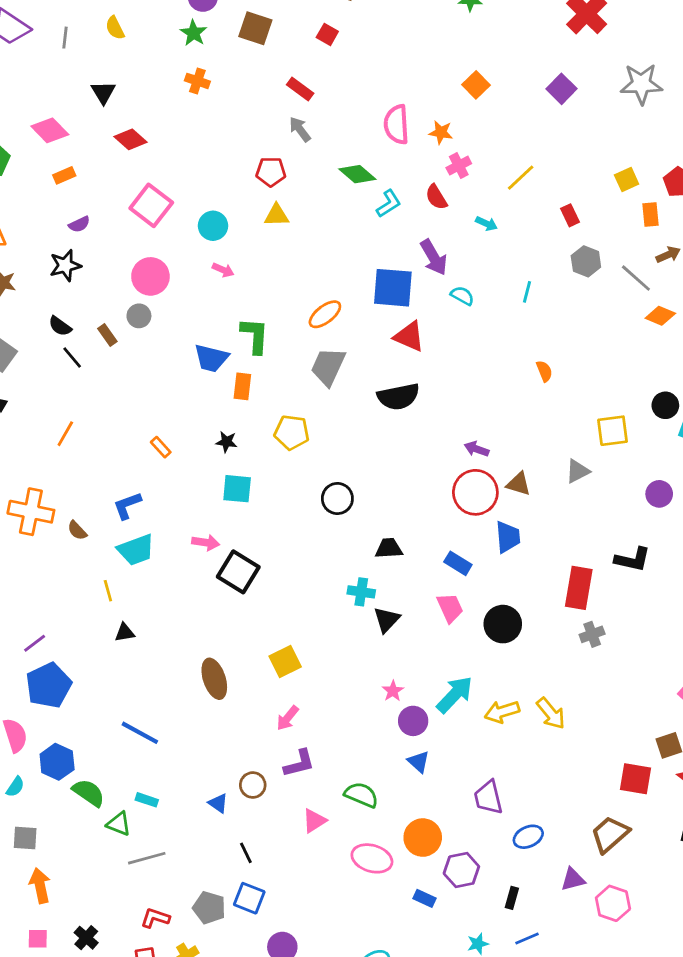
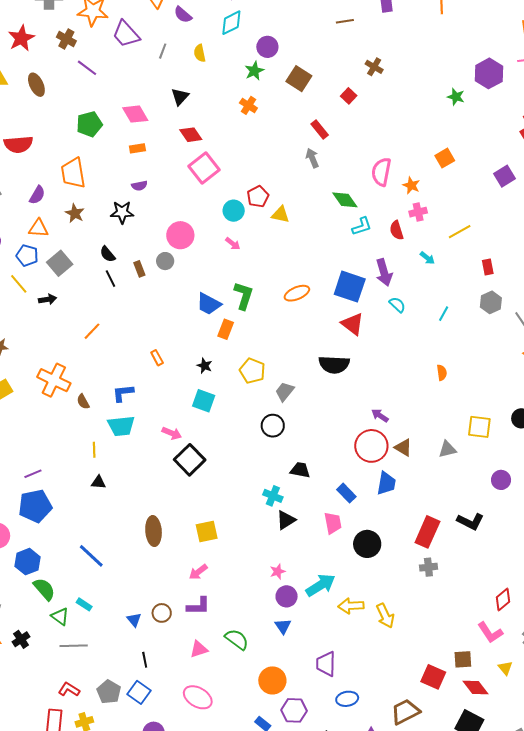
red pentagon: (271, 172) -> (258, 197), moved, turned 30
pink square: (151, 205) -> (204, 168), moved
gray trapezoid: (328, 367) -> (285, 391), moved, size x0.7
pink ellipse: (372, 858) -> (198, 697), moved
black cross: (86, 938) -> (21, 639), moved

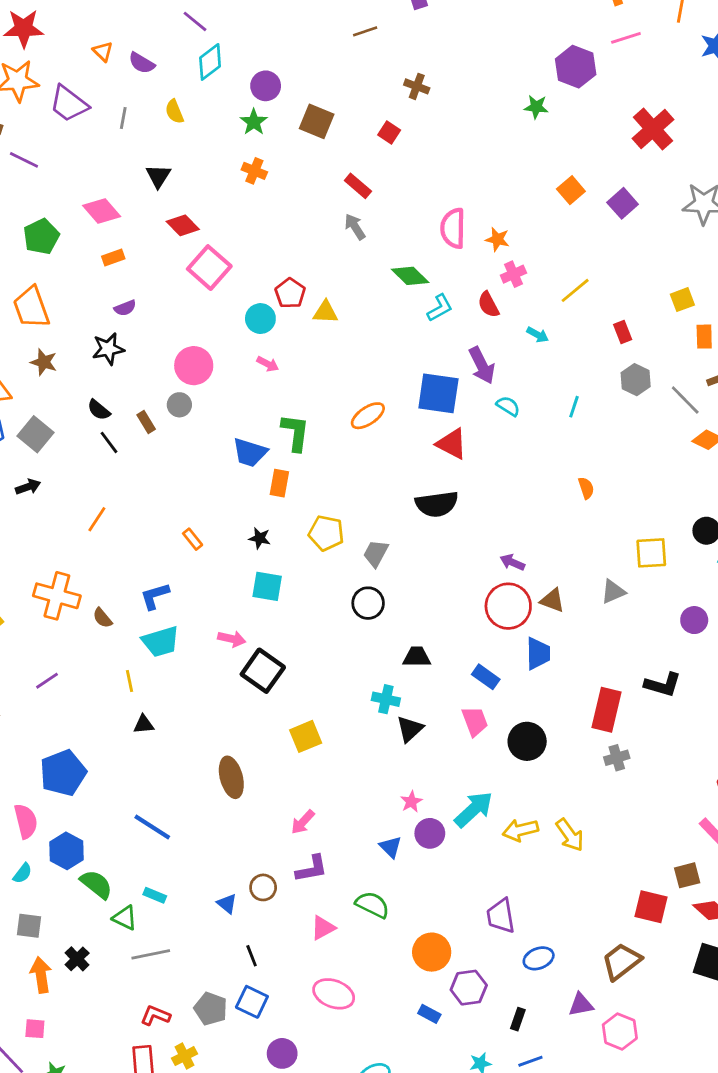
orange square: (445, 158) -> (571, 190), moved
purple line: (33, 474) -> (47, 681), moved
yellow square: (207, 531) -> (306, 736), moved
blue triangle: (283, 626) -> (391, 847), moved

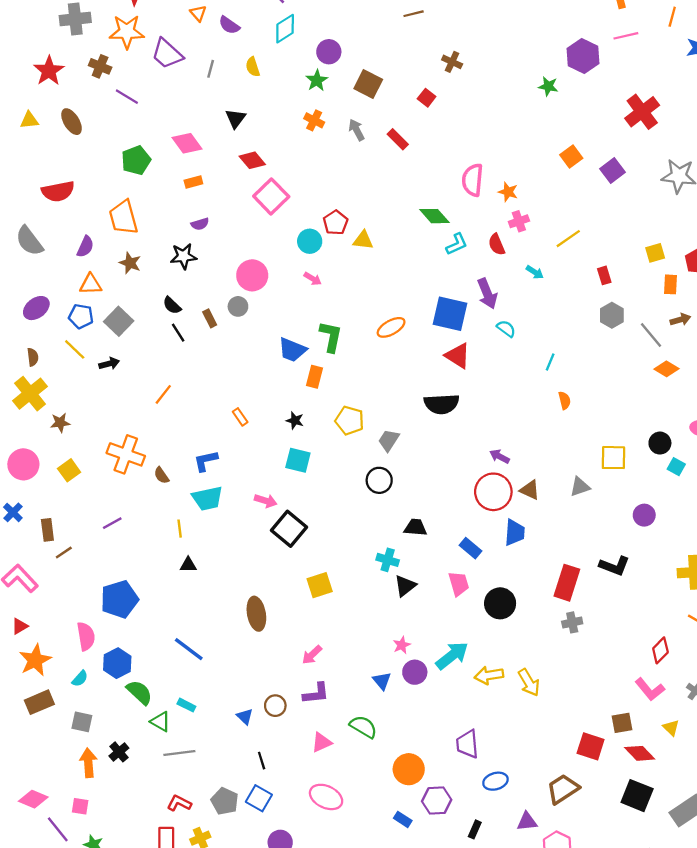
gray arrow: (355, 227) -> (357, 130), moved
cyan line: (574, 407) -> (550, 362), moved

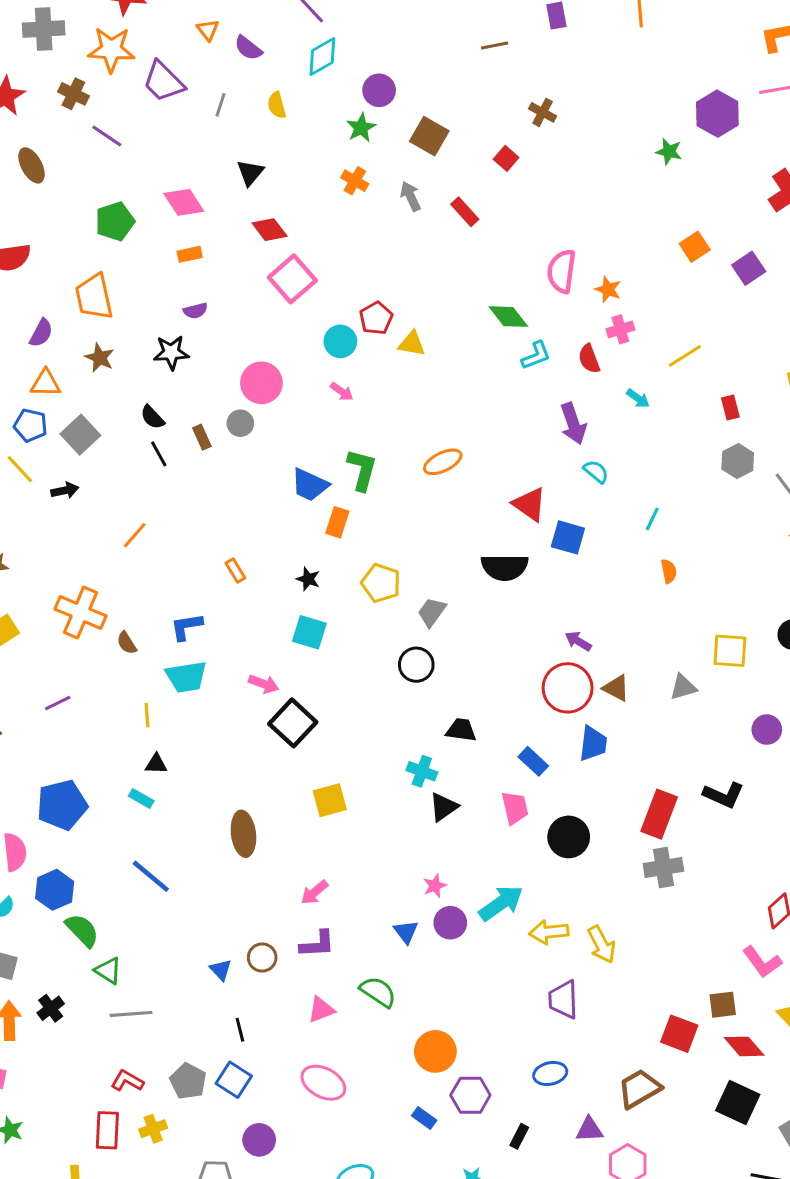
blue square: (450, 314) -> (568, 537), moved, size x0.7
gray cross: (572, 622) -> (663, 867), size x1.4
cyan rectangle: (186, 705) -> (141, 798), moved
purple trapezoid: (467, 744) -> (563, 999), moved

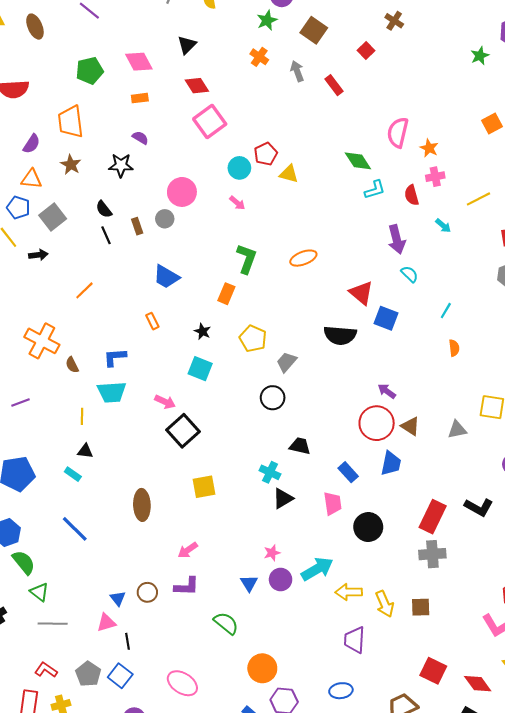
green star: (669, 152) -> (480, 56), turned 30
purple semicircle: (195, 311) -> (140, 138), turned -140
blue trapezoid: (310, 485) -> (166, 277), moved
brown square: (723, 1005) -> (421, 607), moved
pink triangle: (321, 1010) -> (106, 623), moved

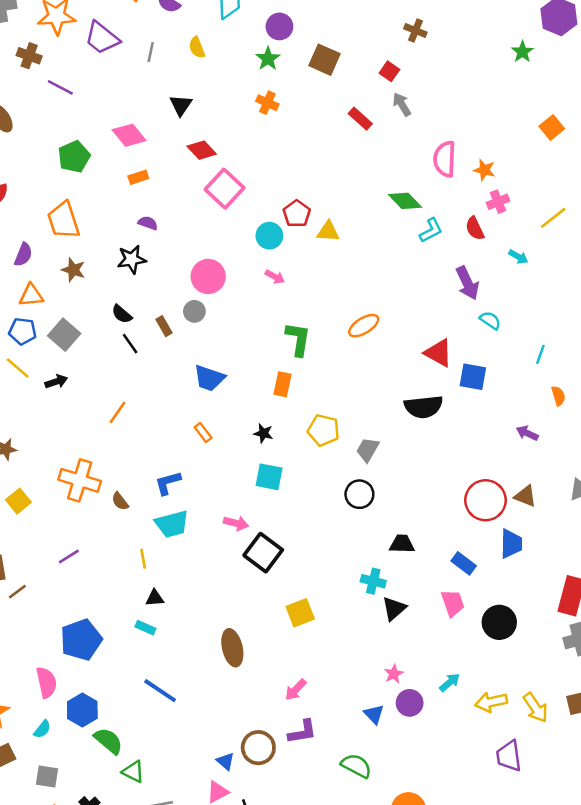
gray arrow: (297, 71) -> (402, 104), moved
purple arrow: (387, 391) -> (527, 433), moved
cyan arrow: (317, 569) -> (450, 682), size x0.6
brown circle: (147, 592) -> (258, 748), size x1.4

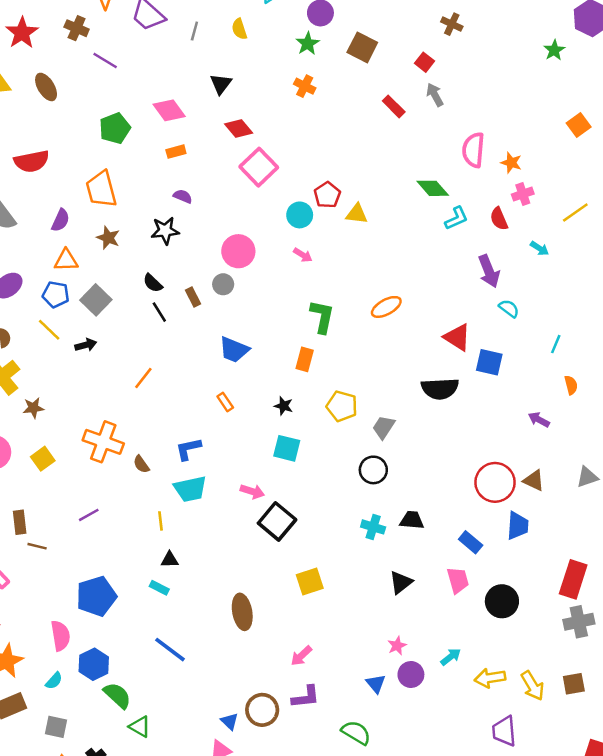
cyan cross: (373, 581) -> (373, 527), moved
brown line: (17, 592) -> (37, 546), turned 48

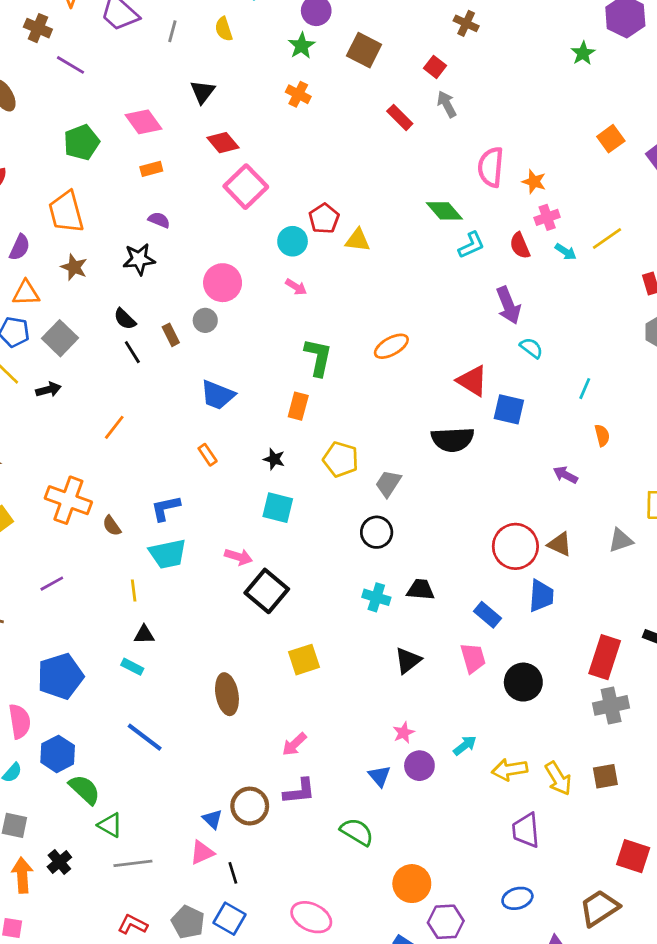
cyan arrow: (539, 248) -> (566, 252), moved

